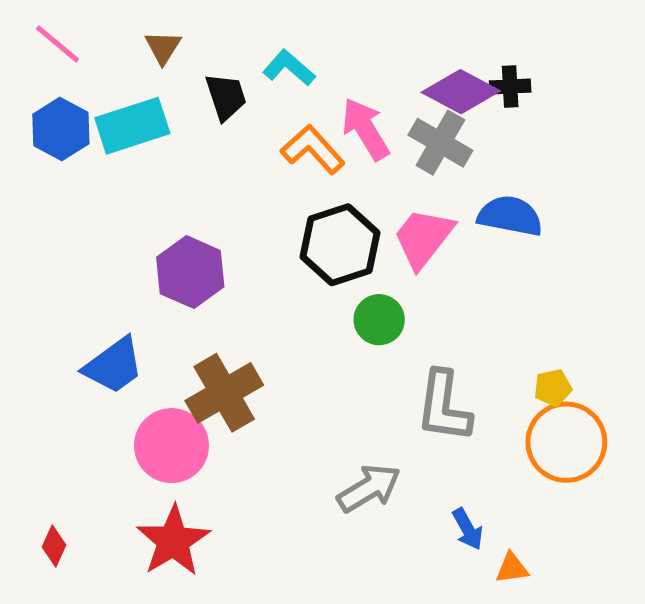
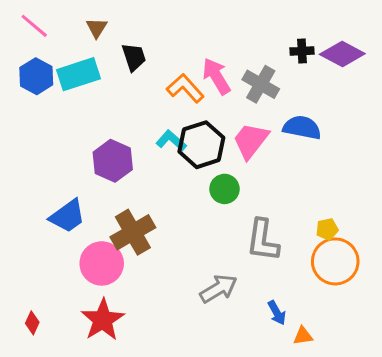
cyan L-shape: (289, 68) -> (171, 141), moved
purple diamond: (461, 92) -> (342, 54), moved

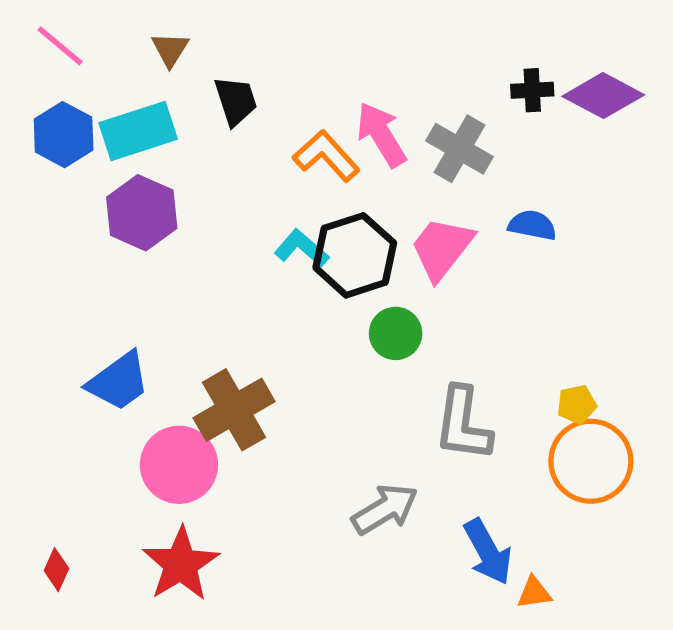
blue semicircle: (302, 128) -> (532, 225), size x0.7
purple hexagon: (113, 161) -> (142, 213), moved
blue arrow: (277, 313) -> (488, 552), size x1.5

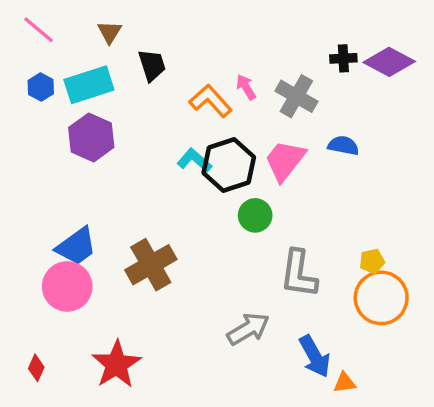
blue hexagon: (64, 135) -> (41, 87), size x0.7
pink arrow: (381, 135) -> (246, 87), size x0.6
pink circle: (179, 465) -> (67, 286), moved

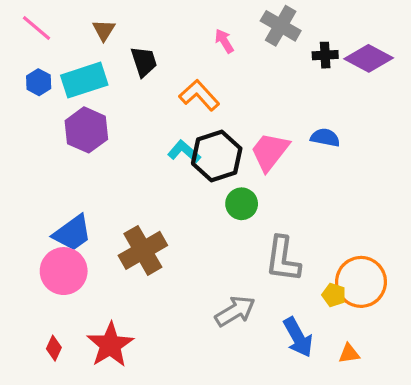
pink arrow: (246, 87) -> (224, 41), moved
gray cross: (296, 96) -> (281, 26), moved
yellow pentagon: (372, 261) -> (334, 295), moved, turned 30
red diamond: (36, 368) -> (54, 348), moved
orange triangle: (345, 383) -> (349, 354), moved

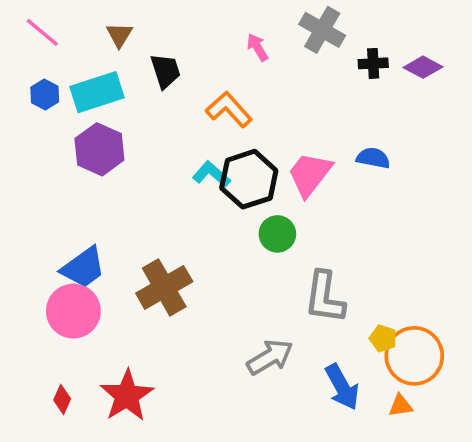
purple diamond: (369, 58) -> (423, 67), size x0.7
orange circle: (361, 282) -> (414, 356), moved

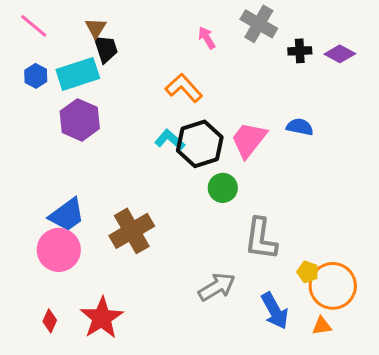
black trapezoid: (165, 71) -> (106, 49), moved

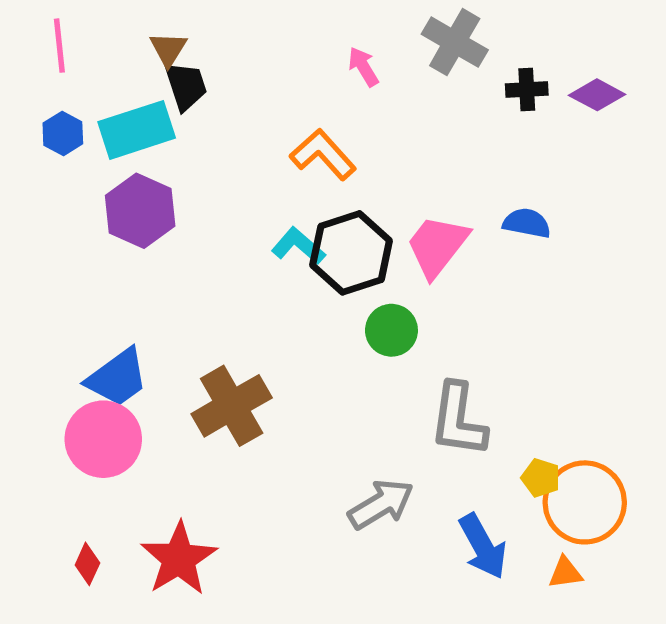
pink line: (34, 26) -> (59, 46), turned 44

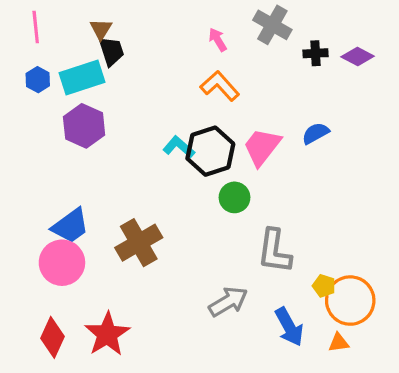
orange L-shape: (323, 155) -> (220, 86), moved
blue semicircle: (527, 223) -> (316, 133), turned -40
red diamond: (87, 564) -> (53, 337), size x1.6

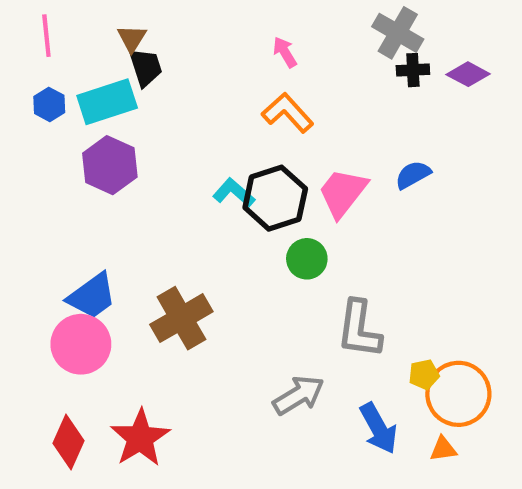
gray cross: (272, 25) -> (398, 33), moved
yellow pentagon: (324, 286) -> (424, 375), turned -30

